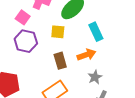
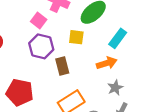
cyan rectangle: (96, 32) -> (118, 38), turned 60
brown rectangle: (60, 61) -> (62, 66), moved

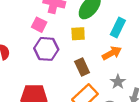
brown rectangle: (62, 66) -> (82, 67), moved
gray star: (115, 88) -> (118, 82), moved

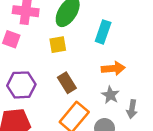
purple hexagon: (46, 49) -> (21, 85), moved
orange arrow: (112, 53) -> (113, 68), moved, turned 30

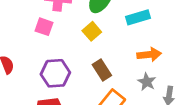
cyan rectangle: (103, 32) -> (138, 17), turned 55
yellow square: (58, 45) -> (92, 31), turned -30

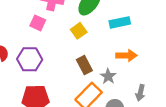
purple hexagon: (55, 73) -> (30, 59), moved
gray star: (147, 82) -> (108, 76), moved

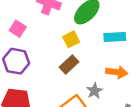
pink square: (38, 23) -> (18, 29), moved
brown rectangle: (84, 65) -> (69, 64), moved, turned 66

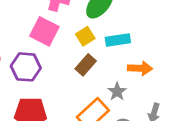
pink square: (18, 29) -> (44, 31), moved, size x1.5
cyan rectangle: (115, 37) -> (118, 40), moved

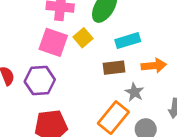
yellow square: (85, 36) -> (83, 38), moved
brown rectangle: (86, 65) -> (114, 68), moved, turned 50

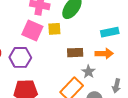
yellow square: (83, 38) -> (54, 29), turned 32
cyan rectangle: (128, 41) -> (110, 32), moved

